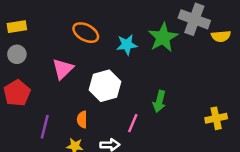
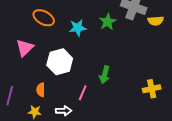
green star: (163, 37) -> (108, 22), size x0.7

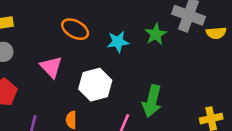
pink triangle: (25, 48) -> (51, 67), turned -30
green arrow: (105, 75) -> (152, 101), size x1.4

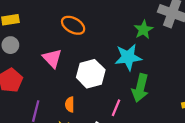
cyan star: (118, 42) -> (128, 57), moved, size x1.4

